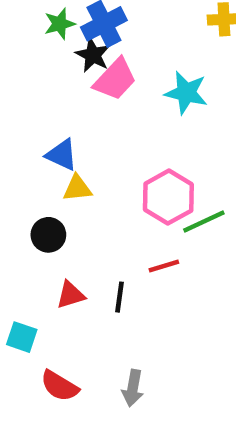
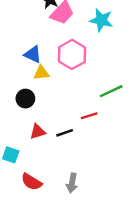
pink hexagon: (168, 197) -> (72, 54), moved
black line: (119, 297) -> (65, 133), turned 63

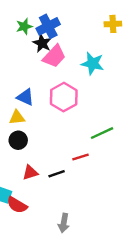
yellow triangle: (41, 73) -> (17, 117), moved
red semicircle: (32, 182) -> (17, 205), moved

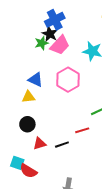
green star: (24, 26) -> (42, 43), moved
black circle: (18, 140) -> (27, 124), moved

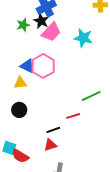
green star: (42, 43) -> (23, 25), moved
pink hexagon: (68, 80) -> (43, 66), moved
red triangle: (40, 144) -> (50, 145), moved

